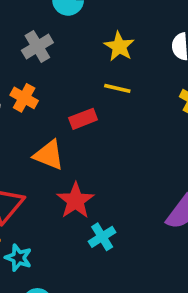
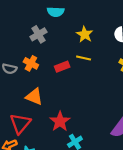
red rectangle: (83, 119) -> (62, 67), moved
orange triangle: (49, 155) -> (34, 97), moved

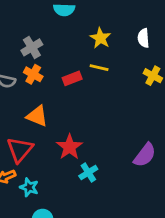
gray cross: (38, 34) -> (32, 47), moved

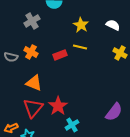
white semicircle: (143, 38) -> (113, 25), turned 120
gray cross: (32, 47) -> (32, 21), moved
red triangle: (20, 150) -> (33, 108), moved

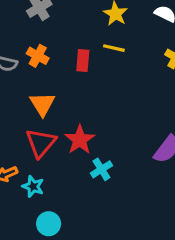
red rectangle: (60, 55) -> (83, 60), turned -64
orange triangle: (34, 83) -> (42, 104), turned 36

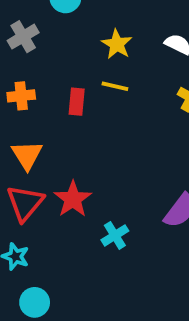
orange cross: (38, 56) -> (21, 96), turned -35
cyan cross: (101, 169) -> (115, 235), moved

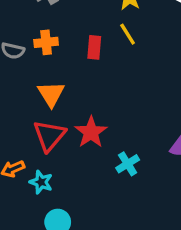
yellow line: (115, 86) -> (128, 34), turned 45

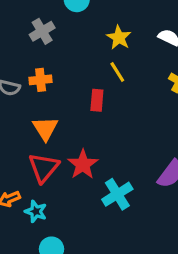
red rectangle: (94, 47) -> (97, 100), moved
cyan cross: (128, 164) -> (117, 194), size x1.4

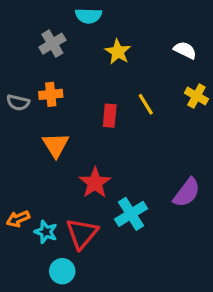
yellow star: (119, 38) -> (118, 52), moved
yellow line: (117, 72) -> (146, 104), moved
red triangle: (44, 168) -> (82, 234), moved

